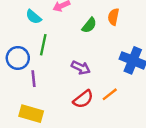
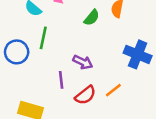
purple line: (34, 79) -> (61, 80), moved

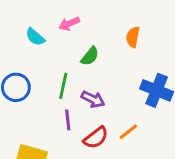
green semicircle: (92, 18) -> (90, 56), moved
green line: (43, 38) -> (63, 86), moved

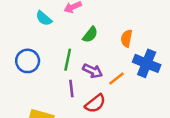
orange semicircle: (133, 37) -> (127, 38), moved
orange line: (128, 132) -> (117, 78), moved

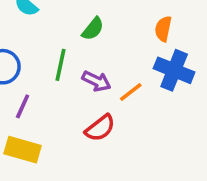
orange semicircle: (127, 38) -> (163, 29), moved
purple line: (71, 89) -> (23, 106), moved, turned 30

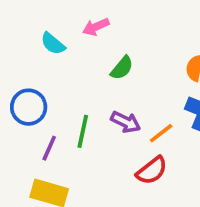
green line: (60, 65) -> (83, 131), moved
red semicircle: (100, 128) -> (152, 171), moved

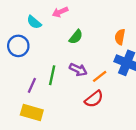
blue circle: (29, 107) -> (18, 46), moved

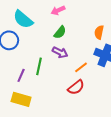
pink arrow: (60, 12) -> (58, 10), moved
cyan semicircle: (34, 22) -> (23, 19), size x1.5
purple arrow: (78, 70) -> (60, 52), moved

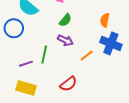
purple line: (21, 75) -> (26, 64), turned 48
red semicircle: (76, 87) -> (68, 84), moved

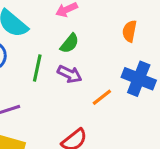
orange semicircle: (105, 20) -> (129, 31), moved
green line: (44, 55) -> (37, 68), moved

